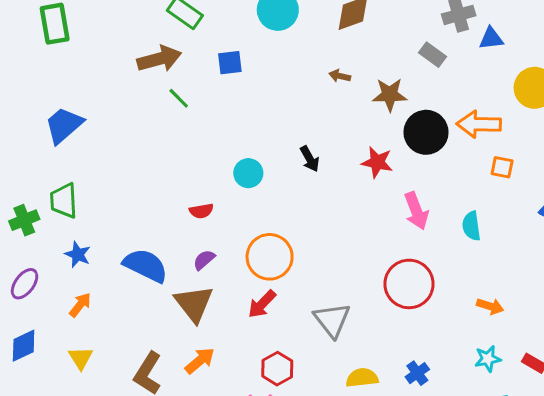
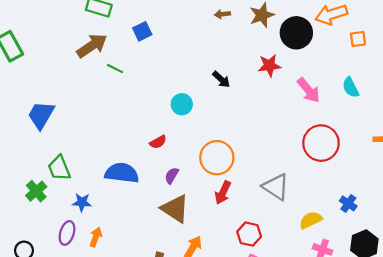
blue semicircle: (146, 265) -> (122, 173), moved
purple ellipse: (25, 284) -> (67, 233), moved

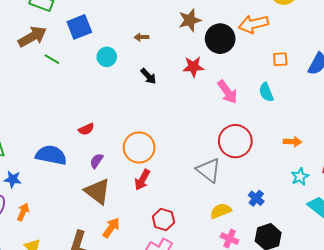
brown arrow: (222, 14) -> (141, 37), moved
blue square: (142, 31) -> (79, 27), size x1.4
orange square: (358, 39) -> (280, 59), moved
cyan circle: (182, 104) -> (107, 57), moved
gray triangle: (276, 187) -> (209, 170), moved

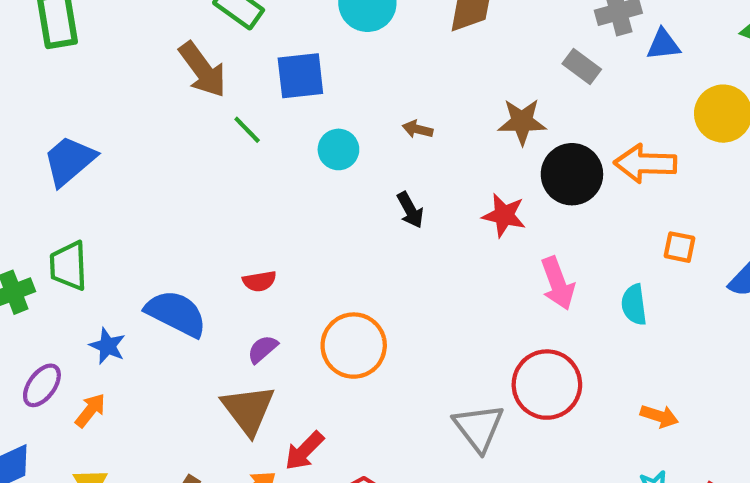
brown arrow: (32, 37) -> (203, 70), turned 68
green line: (52, 59) -> (247, 130), moved
blue star: (13, 179) -> (107, 346), moved
red arrow: (142, 180) -> (304, 451), moved

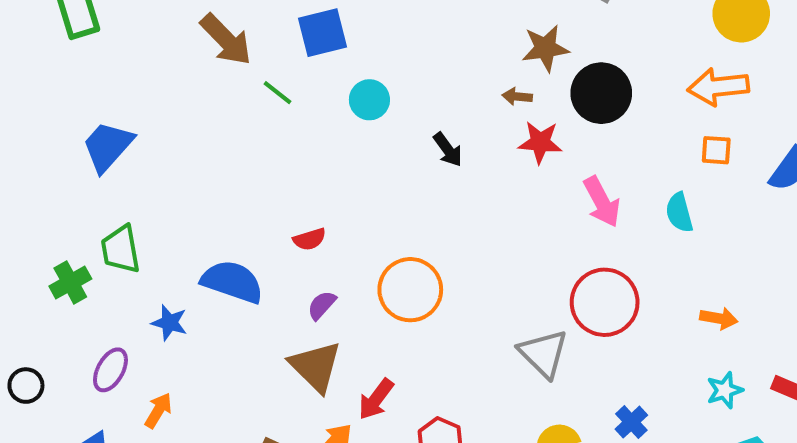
brown arrow: (418, 129) -> (517, 96), moved
orange arrow: (645, 163) -> (718, 87), moved
orange arrow: (90, 410) -> (158, 410), moved

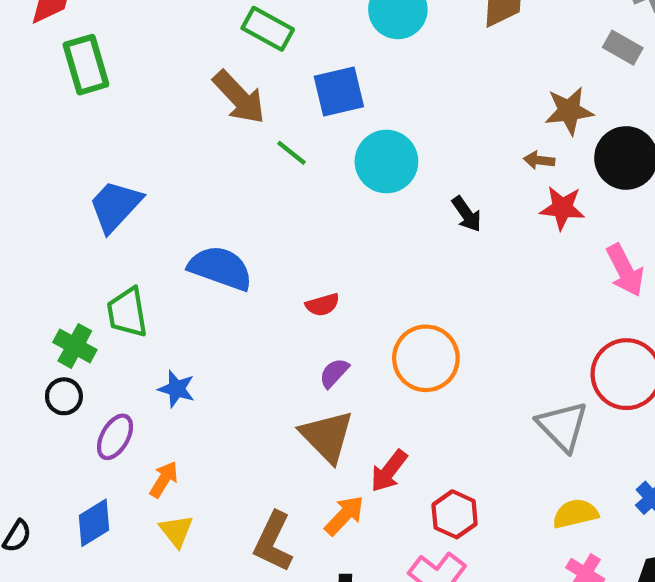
cyan circle: (369, 100) -> (386, 162), size x1.5
green cross: (70, 282) -> (75, 346), turned -33
blue semicircle: (232, 282) -> (220, 268), moved
black circle: (26, 386) -> (64, 396), moved

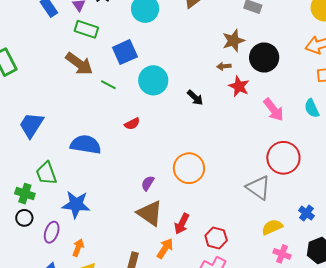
red star: (562, 208) -> (239, 86), turned 30
red semicircle: (323, 305) -> (132, 124), moved
blue star: (177, 389) -> (76, 204), size x1.6

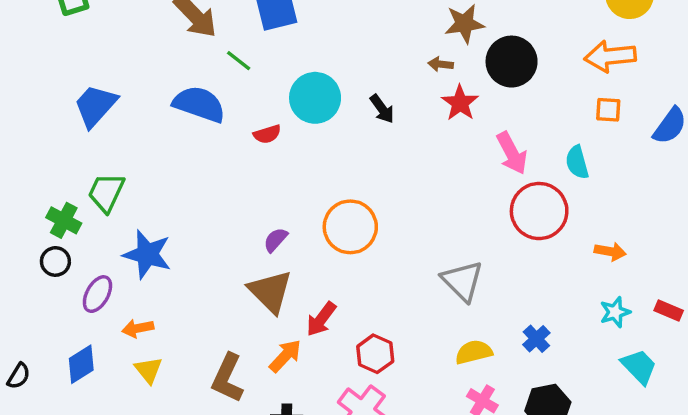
cyan circle: (153, 80) -> (315, 98), moved
blue semicircle: (86, 145) -> (199, 104), moved
red circle: (283, 158) -> (539, 211), moved
green trapezoid: (46, 173) -> (106, 192), turned 35
orange arrow: (78, 248) -> (138, 328), turned -132

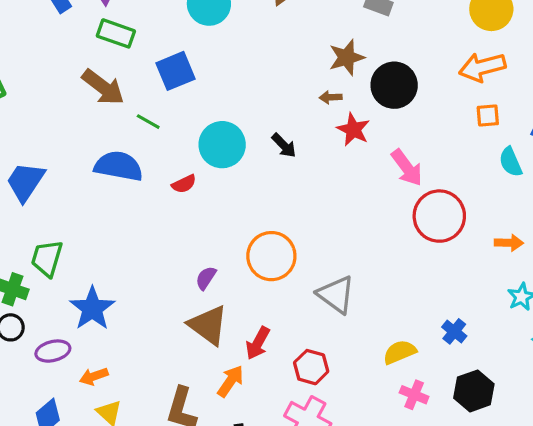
cyan semicircle: (577, 162) -> (511, 162), moved
blue star: (147, 254) -> (92, 308), turned 30
gray triangle: (462, 281) -> (336, 295), moved
purple ellipse: (97, 294) -> (53, 351), turned 56

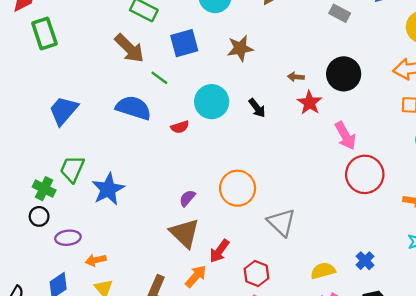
brown star: (347, 57) -> (240, 48), moved
blue star: (92, 308) -> (108, 189), moved

